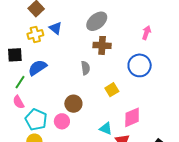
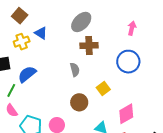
brown circle: (73, 104) -> (79, 102), moved

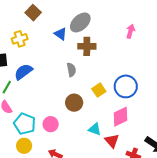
brown square: (20, 16) -> (33, 13), moved
blue triangle: (41, 33) -> (61, 34), moved
blue circle: (128, 62) -> (126, 86), moved

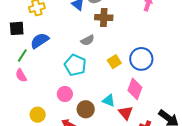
gray semicircle: (71, 70) -> (88, 40), turned 72
brown circle: (74, 103) -> (86, 109), moved
pink diamond: (120, 117) -> (135, 89), turned -45
cyan pentagon: (25, 124) -> (75, 65), moved

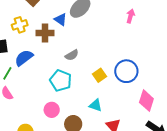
brown cross: (104, 17) -> (45, 33), moved
pink diamond: (135, 89) -> (146, 101), moved
cyan triangle: (109, 101) -> (96, 105), moved

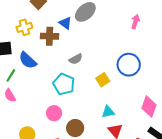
blue semicircle: (24, 58) -> (28, 60), turned -102
blue circle: (126, 71) -> (129, 65), moved
cyan triangle: (96, 105) -> (108, 112), moved, turned -32

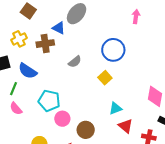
pink arrow: (135, 22) -> (136, 17), moved
blue circle: (129, 65) -> (113, 50), moved
cyan pentagon: (64, 84) -> (49, 101), moved

